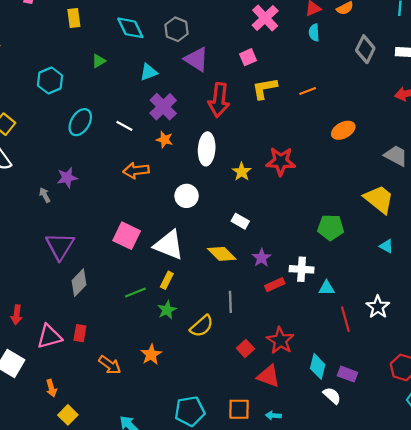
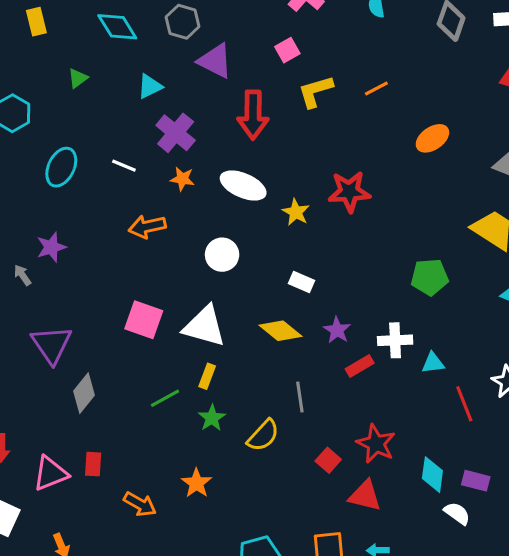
white ellipse: (207, 149) -> (243, 185), turned -64

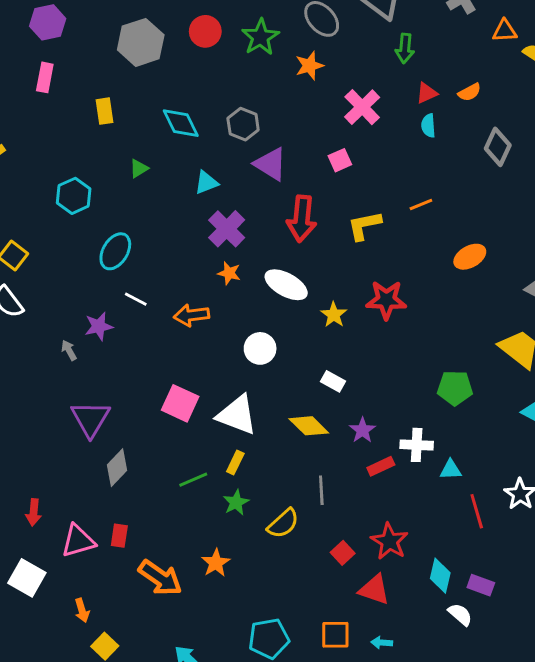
yellow L-shape: (315, 91) -> (364, 226), moved
white line: (124, 166) -> (136, 299), moved
orange arrow: (140, 504) -> (160, 578), size x1.4

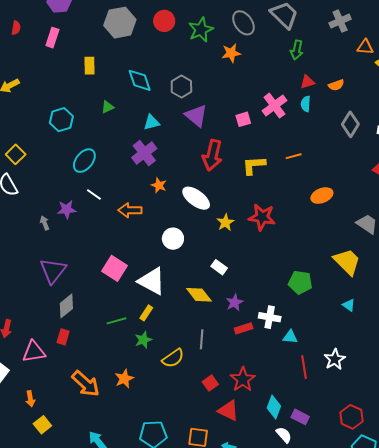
pink cross: (362, 107) -> (274, 106), moved
purple cross: (227, 229) -> (144, 153), moved
red rectangle: (119, 536) -> (63, 337), moved

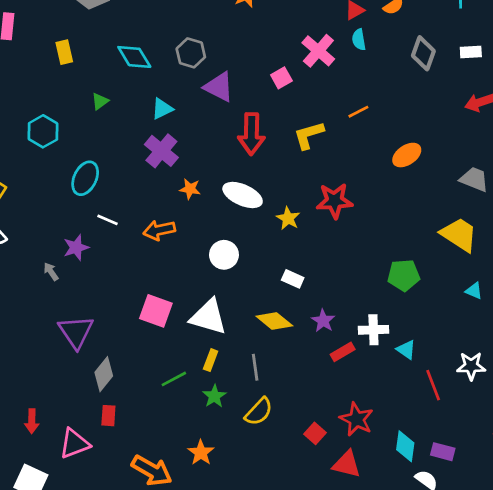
cyan triangle: (290, 337) -> (406, 350), turned 42
gray line: (202, 339) -> (255, 367), moved
white star: (335, 359) -> (471, 366), turned -30

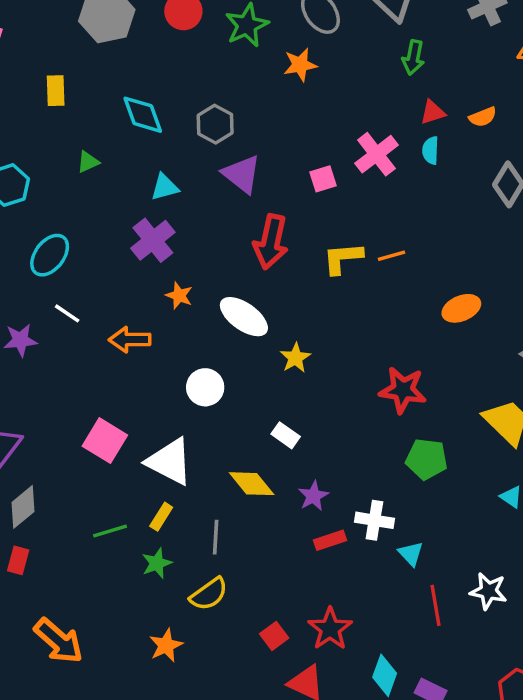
orange line: (358, 112) -> (391, 256), moved
red star: (334, 201) -> (403, 390), moved
orange star: (201, 453) -> (166, 645), moved

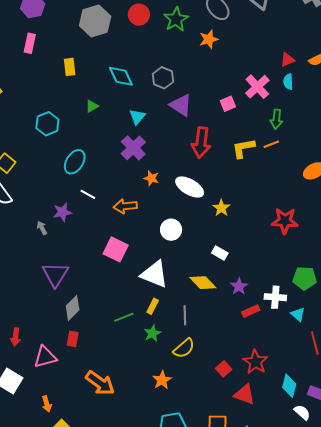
green arrow: (413, 57) -> (276, 119), moved
cyan triangle: (165, 187) -> (137, 117), turned -30
pink square: (105, 441) -> (116, 249), moved
green pentagon: (427, 459) -> (305, 278), moved

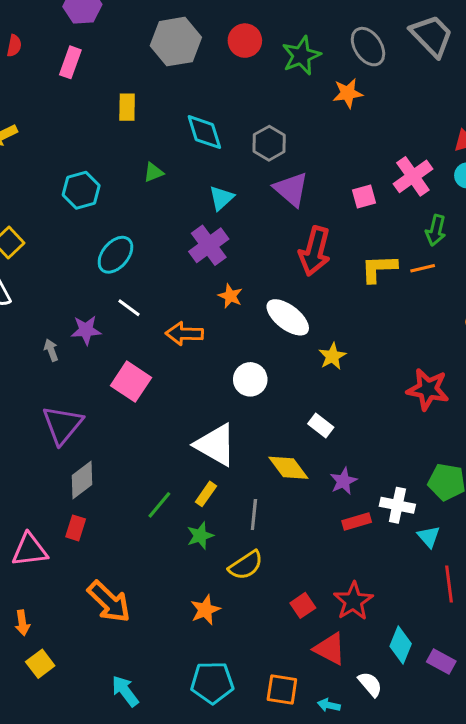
pink square: (116, 249) -> (131, 382), moved
green line: (124, 317) -> (159, 505), turned -36
white semicircle: (302, 412) -> (370, 684), moved

